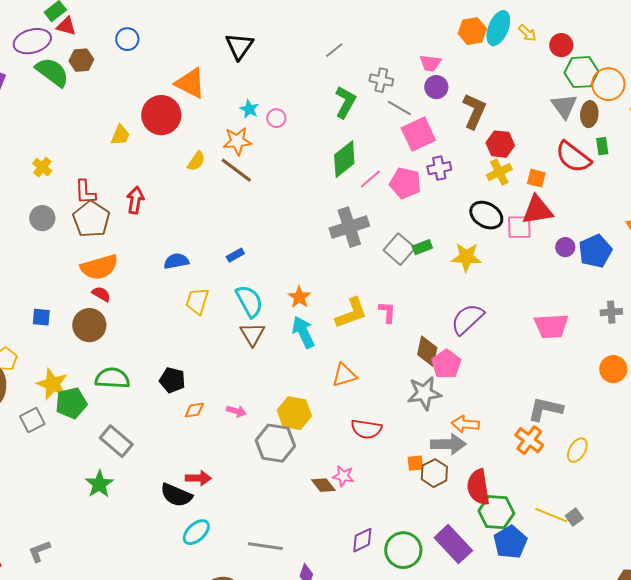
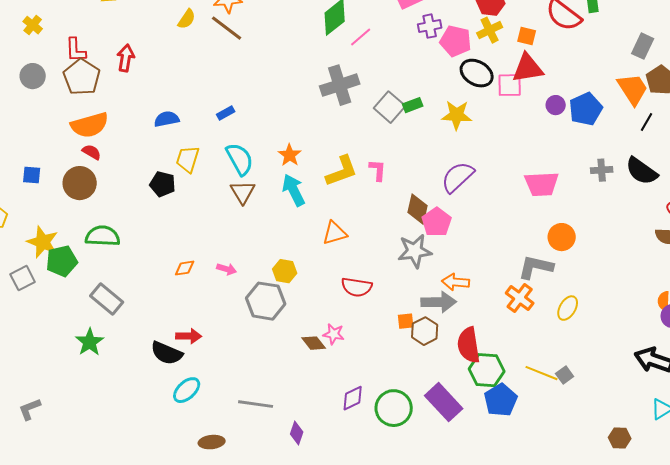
pink pentagon: (405, 183) -> (456, 41), moved
orange circle: (613, 369) -> (562, 237), moved
black pentagon: (172, 380) -> (163, 184), moved
yellow hexagon: (294, 413) -> (285, 271), size x0.7

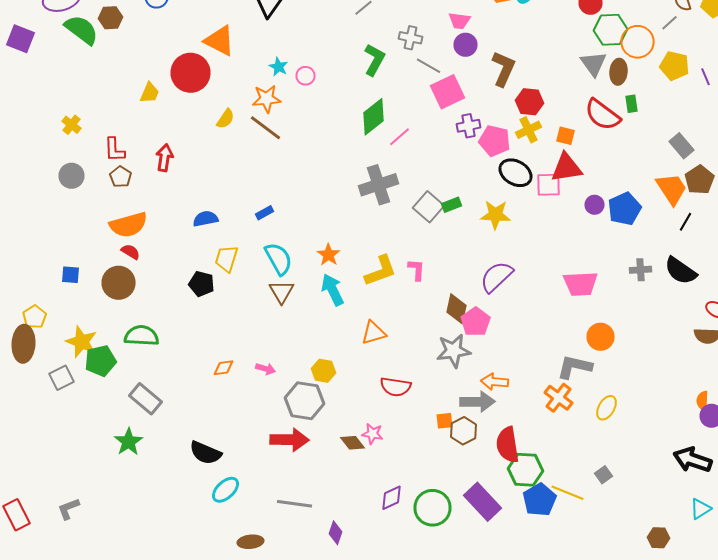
gray rectangle: (643, 46) -> (682, 146), turned -65
brown pentagon: (82, 77) -> (120, 177), size x0.6
red arrow: (189, 336) -> (290, 440), moved, size x1.5
yellow line: (542, 373) -> (568, 493), moved

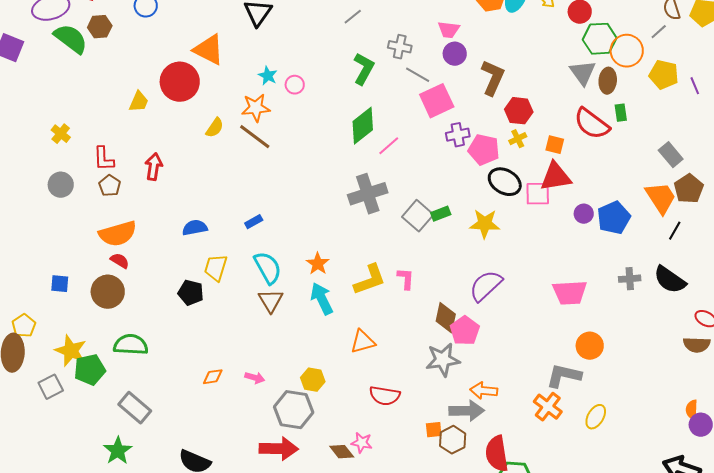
yellow cross: (528, 130) -> (518, 139), size x0.7

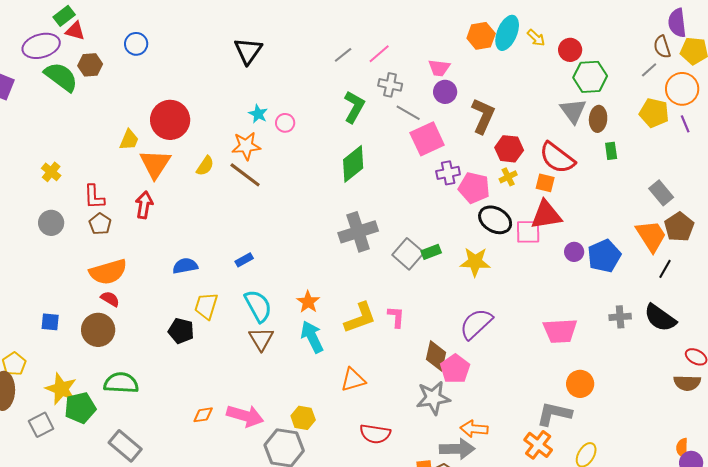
orange triangle: (209, 50) -> (155, 164), moved, turned 36
orange circle: (627, 51) -> (682, 89), moved
red semicircle: (592, 124) -> (557, 158), moved
pink line: (389, 146) -> (379, 54), moved
pink arrow: (255, 378) -> (245, 416), size x1.8

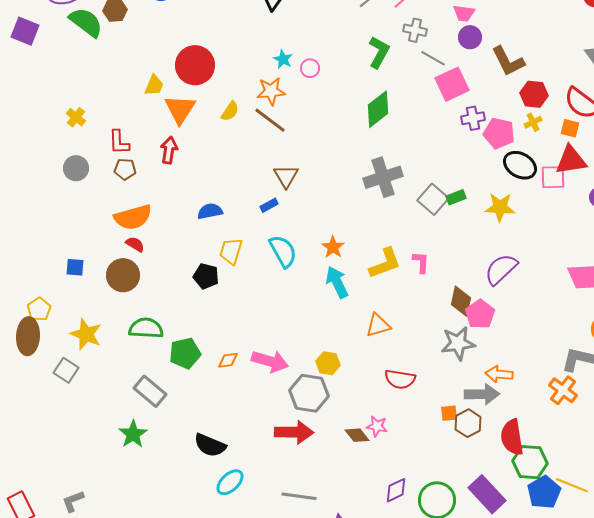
brown L-shape: (483, 116) -> (508, 61), turned 129
brown pentagon: (100, 224) -> (125, 169), turned -30
brown triangle: (261, 339) -> (286, 176), moved
green pentagon: (80, 408) -> (185, 353), moved
gray square: (41, 425) -> (66, 370), turned -30

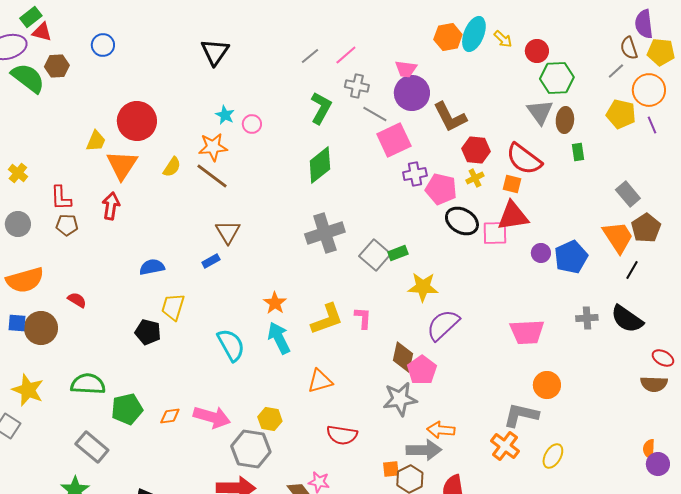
purple circle: (470, 37) -> (412, 93), size x1.5
yellow star: (500, 207) -> (423, 287), moved
orange semicircle: (133, 217) -> (25, 280), moved
cyan semicircle: (283, 251) -> (231, 345), moved
brown circle: (123, 275) -> (41, 328), moved

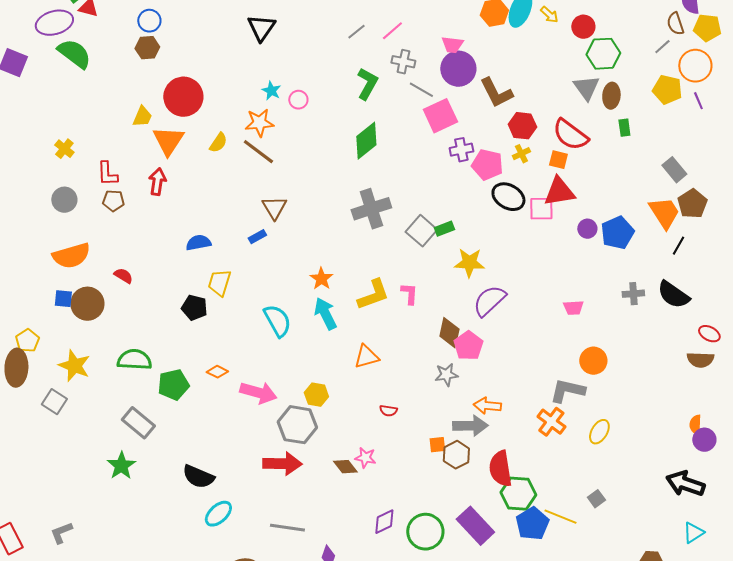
brown hexagon: (57, 66) -> (147, 48), moved
pink trapezoid: (527, 332) -> (573, 308), size x0.6
gray star: (400, 399) -> (446, 375), size x0.7
orange diamond: (170, 416) -> (217, 372), moved, turned 35
red semicircle: (342, 435) -> (388, 411), size x0.6

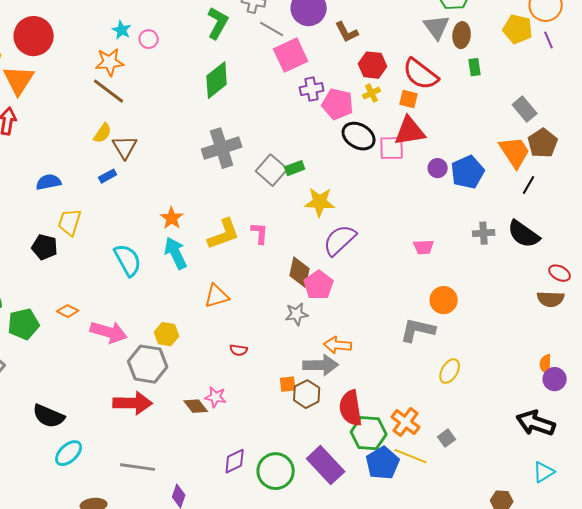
brown L-shape: (496, 93) -> (347, 32), size x0.7
yellow semicircle: (218, 143) -> (103, 133), moved
orange cross: (551, 422) -> (406, 422), moved

